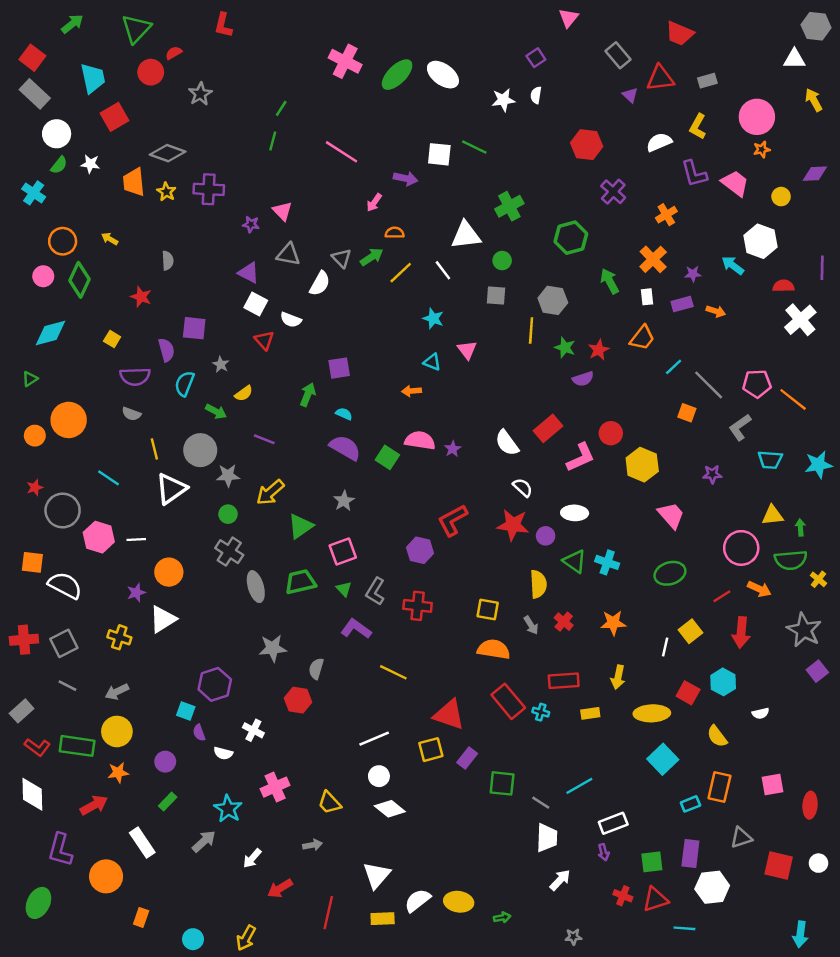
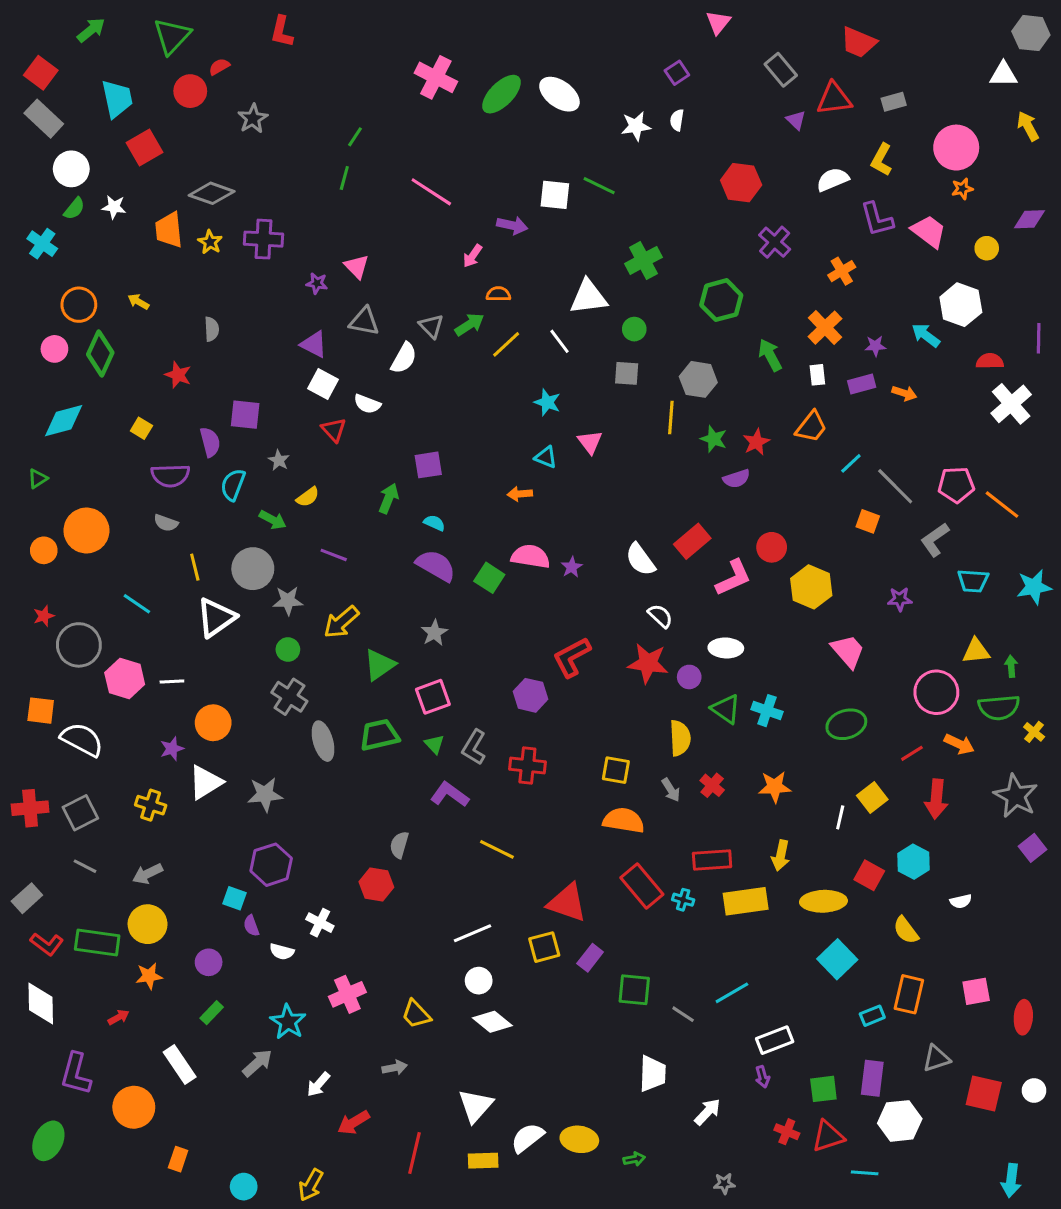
gray star: (273, 648) -> (265, 794), moved
yellow rectangle: (590, 713) -> (746, 901), size x1.8
red arrow: (94, 805) -> (119, 1017), size x0.6
white trapezoid: (547, 838) -> (653, 1074), moved

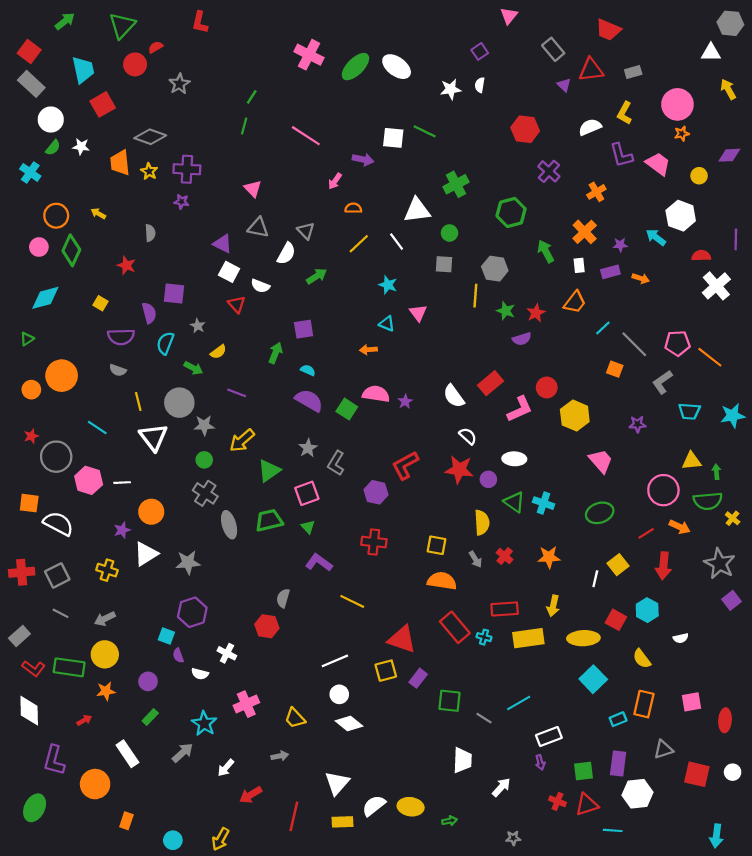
purple star: (317, 283) -> (182, 202), moved
green arrow: (469, 325) -> (317, 276), moved
white triangle: (216, 617) -> (153, 437), turned -32
gray L-shape: (474, 747) -> (336, 463), moved

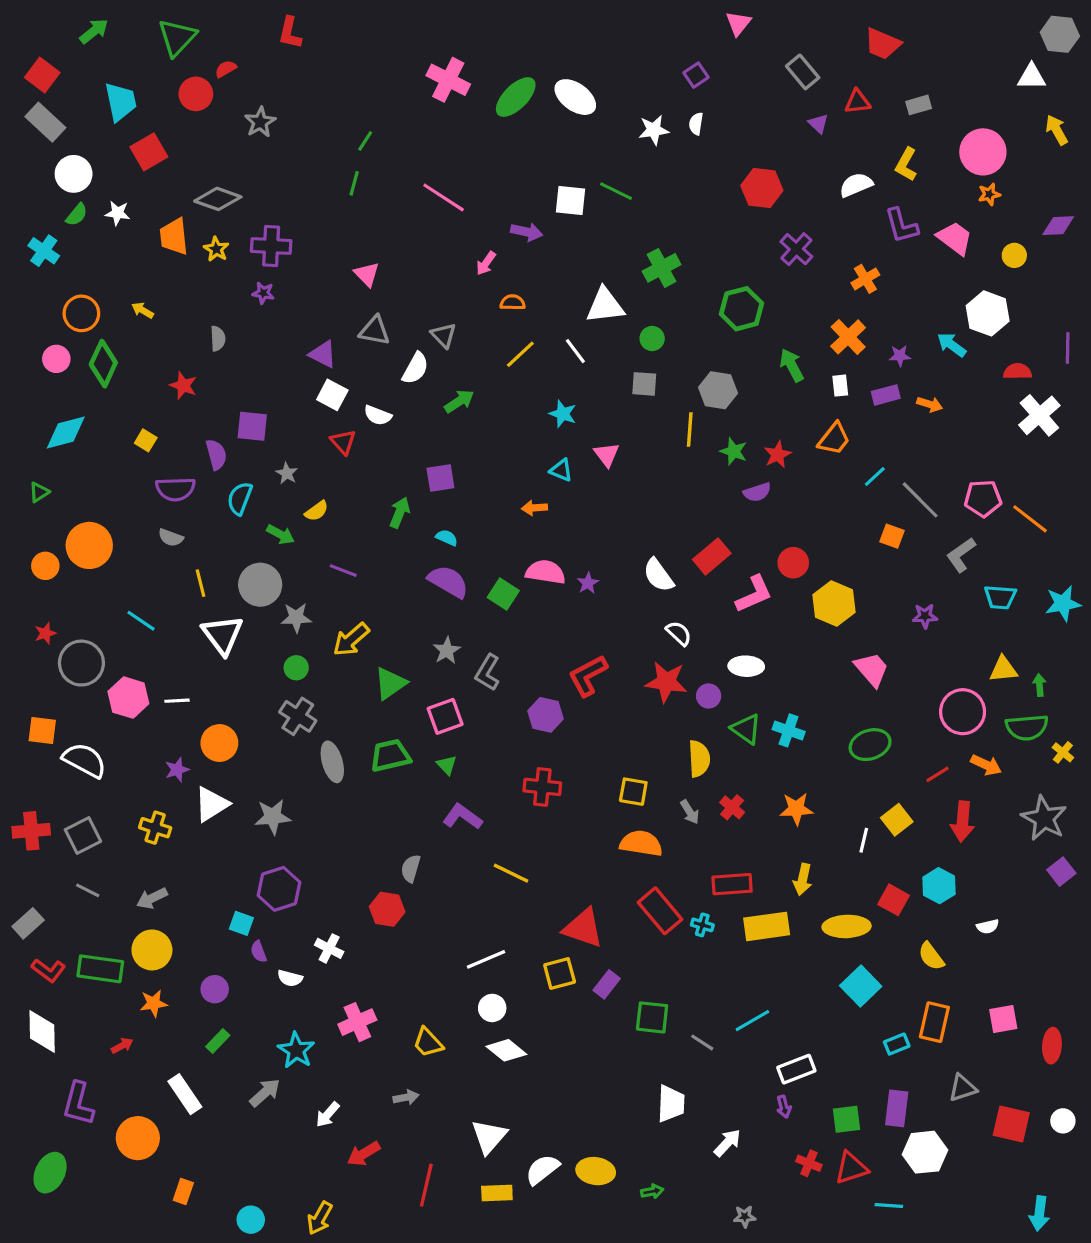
red triangle: (591, 70) -> (858, 102), size x0.7

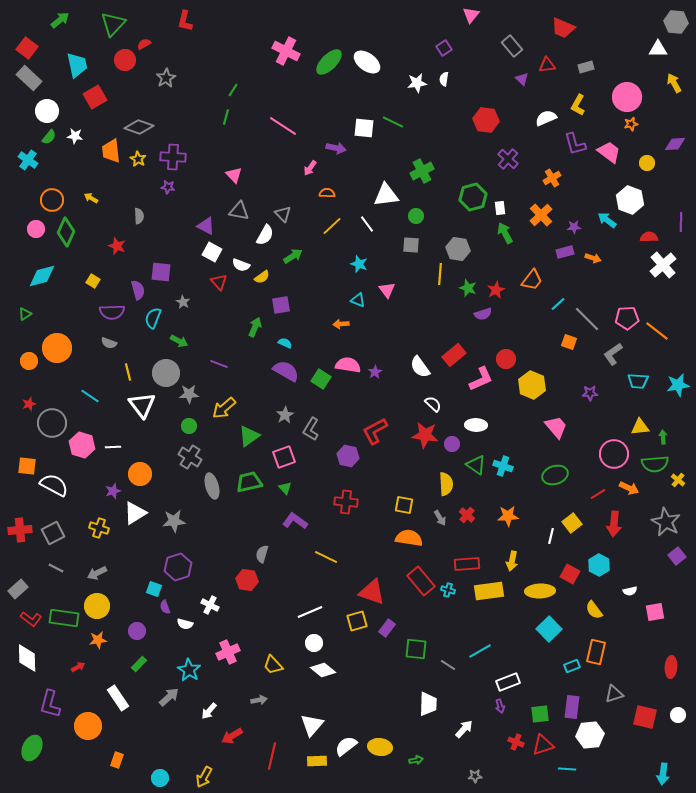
white rectangle: (840, 386) -> (500, 208), moved
yellow semicircle: (317, 511) -> (262, 277), moved
pink square: (1003, 1019) -> (655, 612), moved

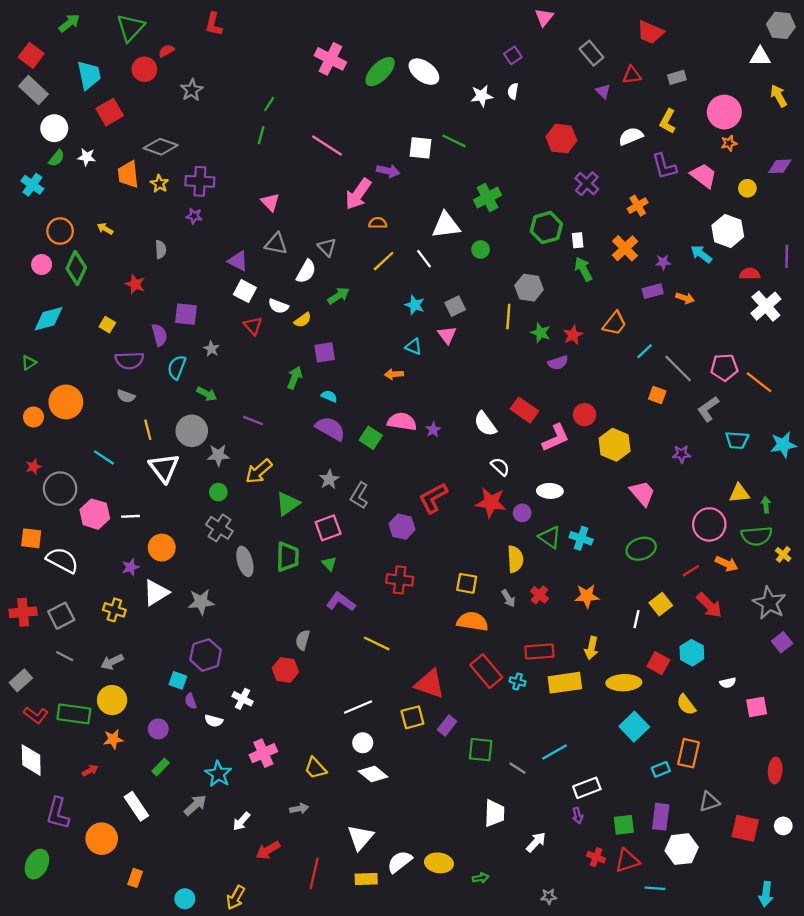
pink arrow: (310, 168) -> (358, 194), size x1.8
gray square: (411, 245) -> (455, 306), moved, turned -30
red rectangle: (454, 355) -> (524, 410), turned 75
green trapezoid: (249, 482) -> (288, 557), turned 104
red arrow: (614, 524) -> (709, 605), turned -50

